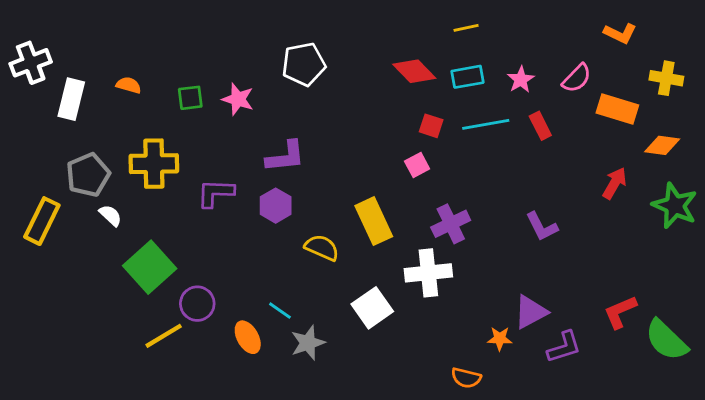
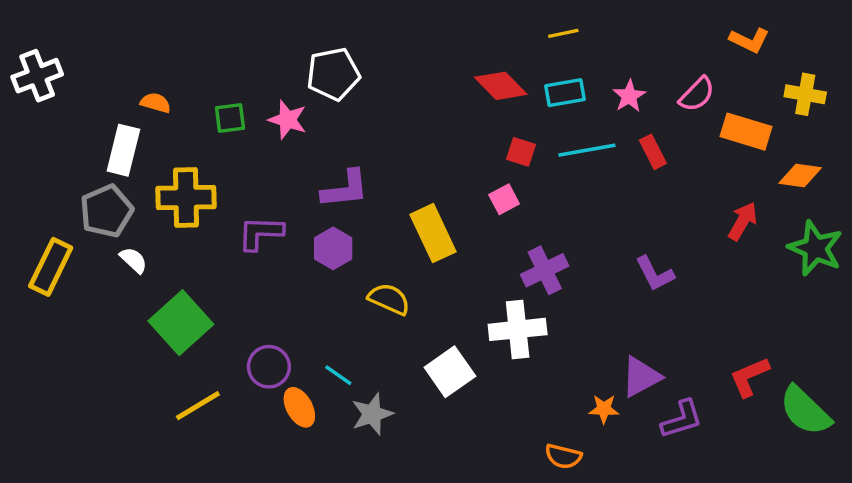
white pentagon: (304, 64) -> (333, 74), moved
white rectangle: (71, 99) -> (123, 150), moved
yellow rectangle: (374, 221) -> (433, 233), moved
purple circle: (197, 304) -> (269, 367), moved

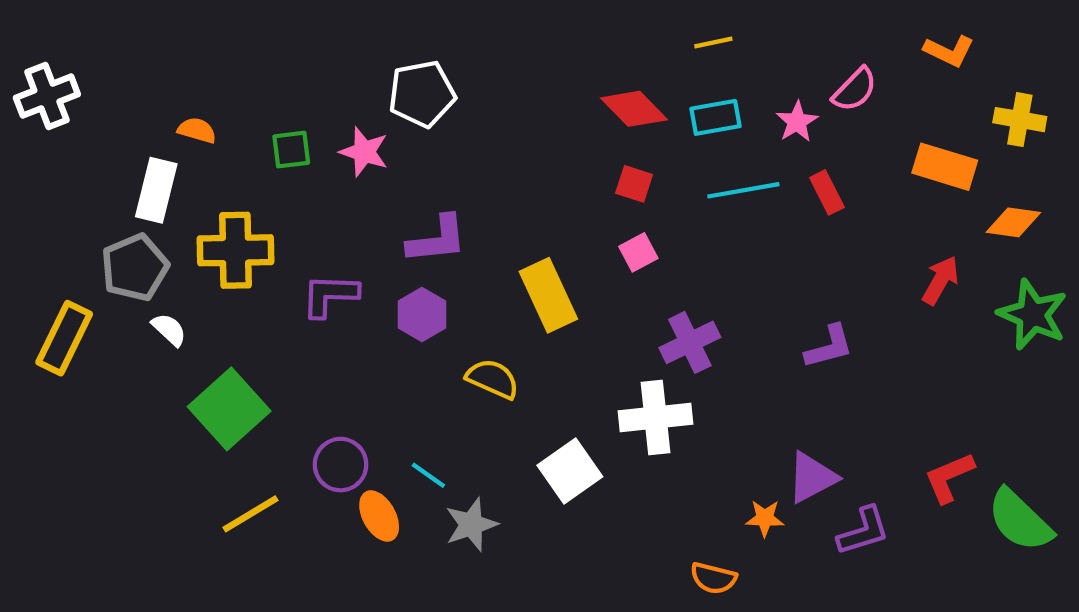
pink semicircle: (697, 94) -> (855, 90), moved
red square: (521, 152) -> (634, 184), moved
purple L-shape: (655, 274) -> (829, 347), turned -78

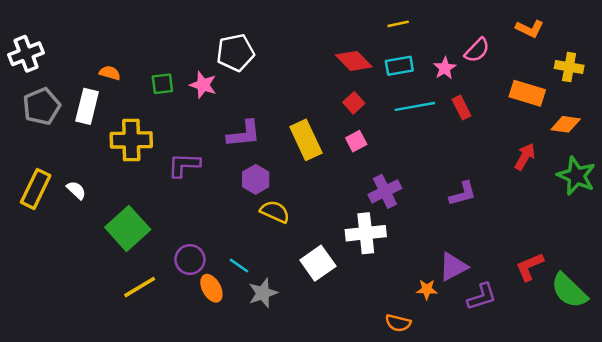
red square: (634, 184) -> (354, 103), turned 30
gray pentagon: (135, 267) -> (42, 106), moved
yellow rectangle: (548, 295) -> (306, 140), moved
purple hexagon: (422, 315) -> (256, 179), moved
white semicircle: (169, 330) -> (76, 190), moved

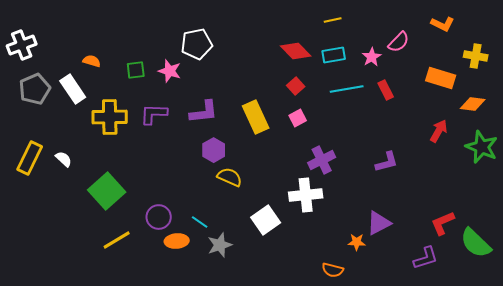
white rectangle: (87, 106) -> (73, 89), turned -48
purple L-shape: (184, 165) -> (154, 114), moved
orange ellipse: (211, 288) -> (177, 241), turned -65
purple L-shape: (482, 297) -> (426, 258), moved

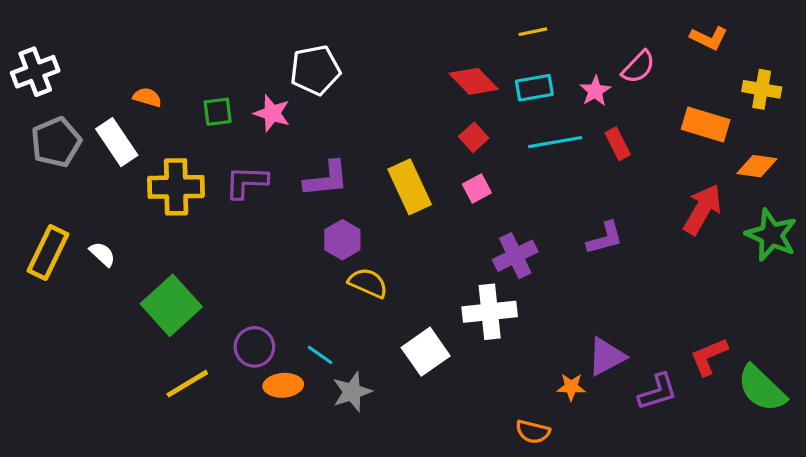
red arrow: (439, 131) -> (702, 209), size x1.4
purple L-shape: (387, 162) -> (605, 238), moved
purple L-shape: (426, 258) -> (658, 392), moved

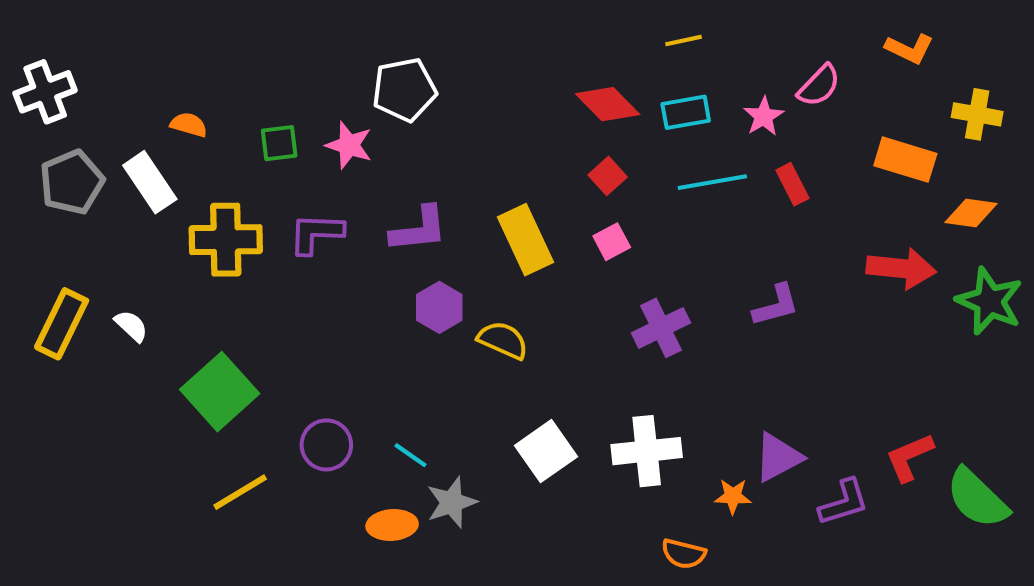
red arrow: (702, 209) -> (901, 268), turned 66
yellow semicircle: (368, 283) -> (503, 340), moved
white cross: (490, 312) -> (647, 451), moved
orange ellipse: (283, 385) -> (392, 525), moved

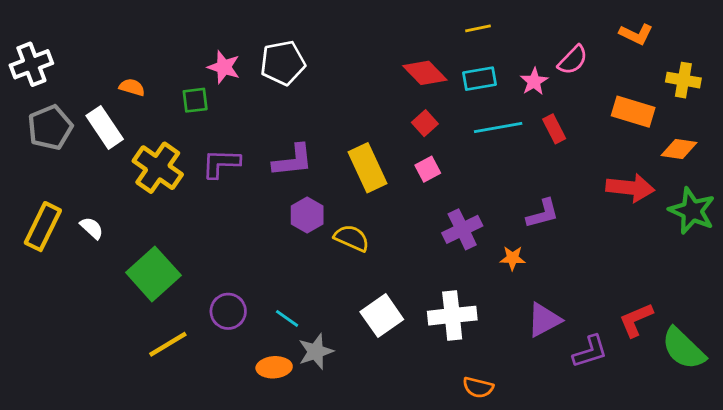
pink star: (349, 145) -> (224, 67), moved
yellow cross: (226, 240) -> (158, 168), turned 36
orange star: (733, 496) -> (512, 258), moved

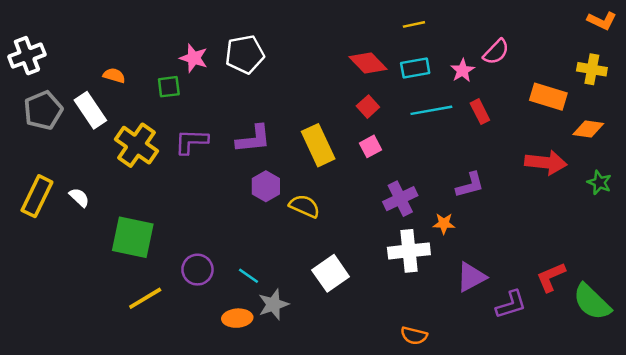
orange L-shape: (636, 34) -> (602, 21), moved
green star: (692, 211) -> (599, 182), size x0.6
green square: (153, 274) -> (133, 237), turned -36
white cross: (452, 316) -> (409, 251), moved

